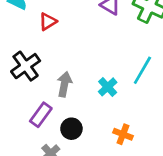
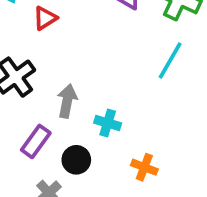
cyan line: (142, 70) -> (170, 60), moved
cyan cross: (108, 87) -> (108, 123), moved, turned -30

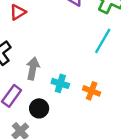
orange cross: (144, 167) -> (92, 91), moved

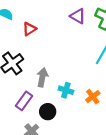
orange cross: (92, 91) -> (93, 97), turned 32

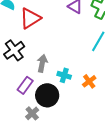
red triangle: (29, 29) -> (30, 18), size x1.6
black circle: (48, 112) -> (47, 95), size x1.5

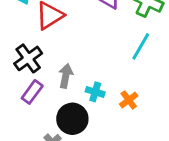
purple rectangle: (25, 85) -> (32, 92), moved

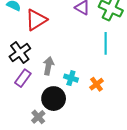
cyan line: (141, 46) -> (106, 43), turned -30

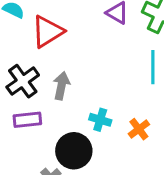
gray arrow: (48, 66) -> (61, 86), moved
purple rectangle: (23, 78) -> (27, 120), turned 48

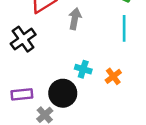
gray arrow: (61, 86) -> (75, 19), moved
purple rectangle: (27, 120) -> (22, 94), moved

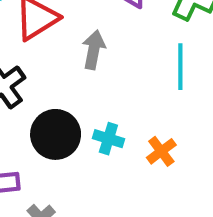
black circle: (63, 93) -> (56, 134), moved

